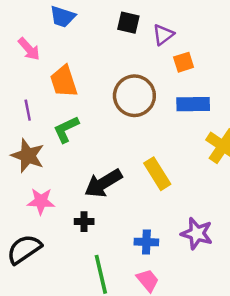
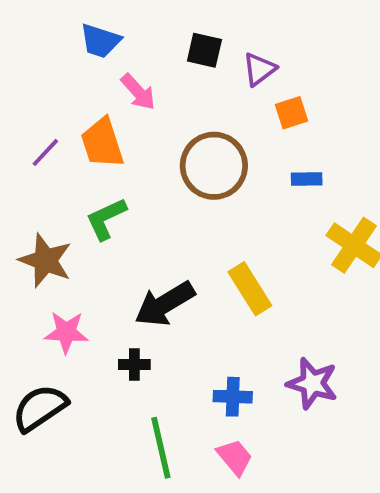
pink arrow: (29, 49) -> (138, 92), moved
blue rectangle: (193, 104) -> (307, 179), size x0.6
purple line: (28, 110) -> (45, 152), moved, turned 54

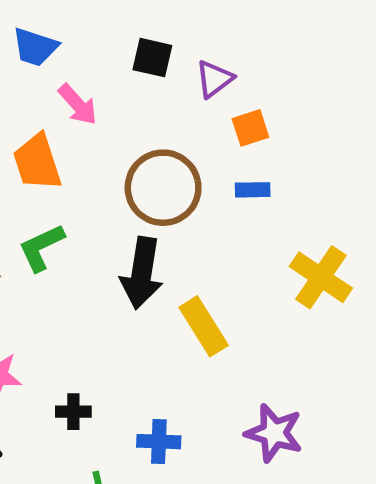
blue rectangle: (307, 179) -> (253, 190), moved
black arrow: (165, 304) -> (142, 273), moved, turned -50
blue cross: (233, 397) -> (159, 442), moved

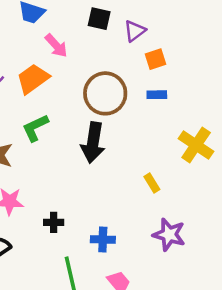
orange trapezoid: (37, 162) -> (33, 79), turned 72
yellow rectangle: (204, 326) -> (152, 183), moved, size x0.6

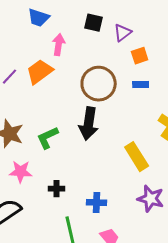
pink arrow: (56, 46) -> (59, 45), turned -130
green L-shape: (35, 128) -> (48, 138), moved
yellow rectangle: (152, 183) -> (137, 157), size x1.8

